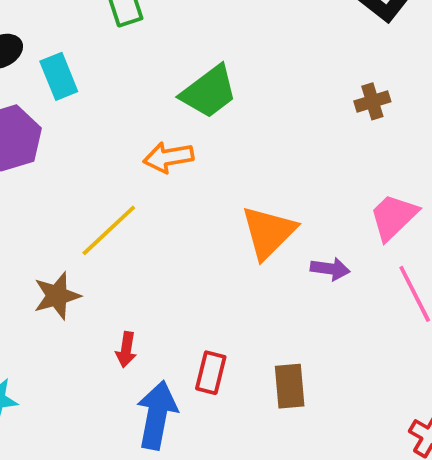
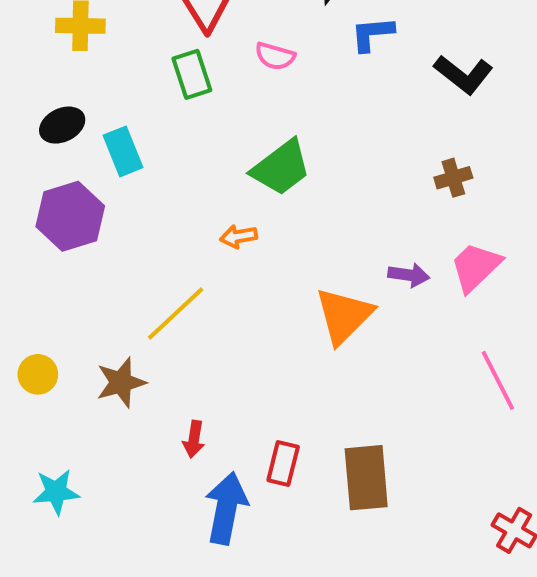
orange arrow: (168, 157) -> (238, 237), size x0.7
pink trapezoid: (394, 217) -> (476, 267), moved
purple arrow: (330, 269) -> (409, 275), moved
brown rectangle: (290, 386) -> (366, 478), size x1.4

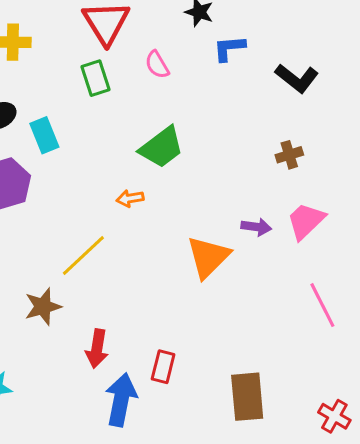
pink semicircle: (275, 56) -> (157, 65), turned 44
red arrow: (194, 439) -> (97, 349), size x1.4
brown rectangle: (366, 478) -> (247, 397), moved

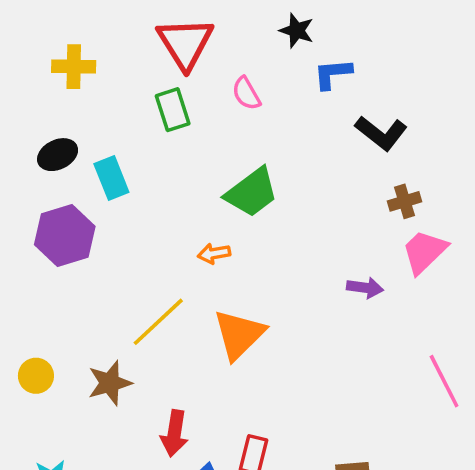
black L-shape: (297, 78) -> (381, 133), moved
pink trapezoid: (306, 221) -> (424, 252), moved
orange triangle: (208, 257) -> (239, 334), moved

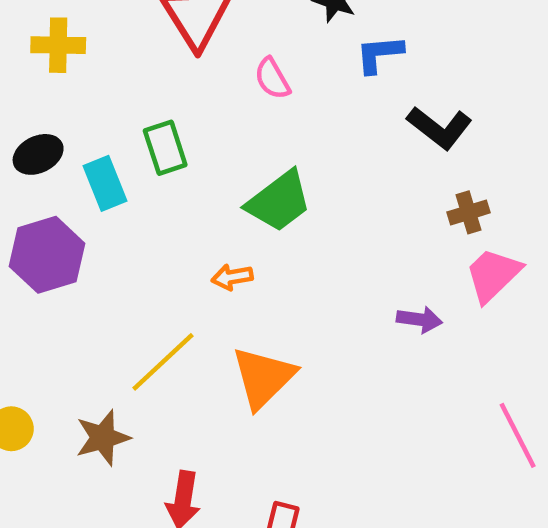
green rectangle: (173, 110) -> (165, 148), moved

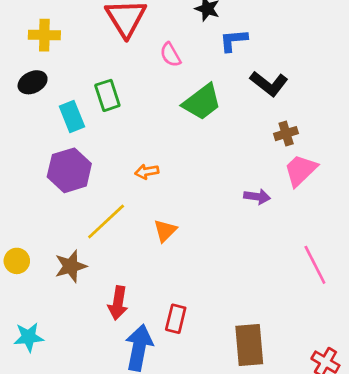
black ellipse: (38, 154) -> (33, 82), moved
green trapezoid: (279, 201) -> (202, 102), moved
purple hexagon: (47, 255) -> (69, 170), moved
orange triangle: (263, 377) -> (165, 231), size x0.6

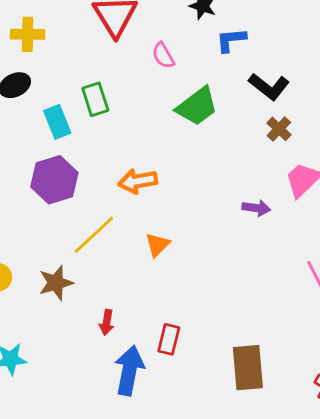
brown cross: (286, 134) -> (279, 129), moved, turned -30
orange arrow: (147, 172) -> (138, 181), size x1.5
red arrow: (118, 303) -> (107, 322), size x0.7

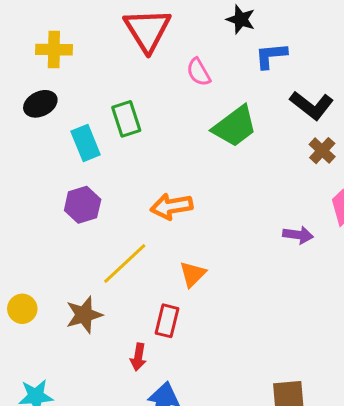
purple hexagon: (54, 180) -> (83, 205), size x0.7
red rectangle: (169, 339) -> (167, 321), moved

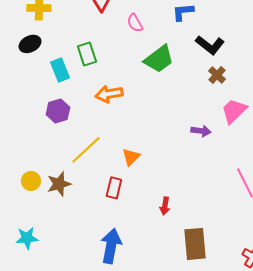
orange arrow: (171, 206) -> (109, 94), moved
yellow circle: (22, 309) -> (31, 181), moved
red arrow: (138, 357) -> (165, 206), moved

